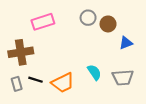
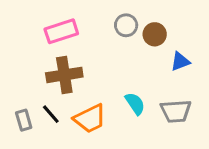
brown cross: (21, 52) -> (64, 75), moved
black line: (36, 80) -> (51, 114), turned 32

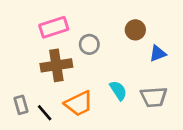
gray circle: (126, 25) -> (89, 44), moved
black line: (51, 114) -> (45, 113), moved

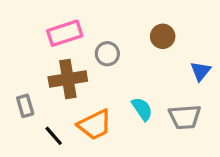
blue triangle: (158, 54) -> (201, 71), moved, turned -30
gray rectangle: (21, 105) -> (25, 106), moved

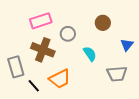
brown cross: (68, 79) -> (43, 50), turned 30
gray rectangle: (25, 106) -> (16, 67), size x1.5
cyan semicircle: (142, 109) -> (90, 54), moved

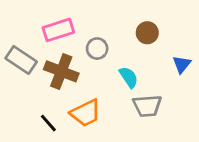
gray rectangle: (16, 67) -> (21, 60), moved, turned -40
gray trapezoid: (117, 74) -> (147, 106), moved

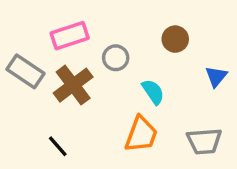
brown cross: (61, 71) -> (73, 85), turned 32
gray trapezoid: (147, 106) -> (204, 141), moved
orange trapezoid: (86, 113) -> (141, 134), moved, turned -44

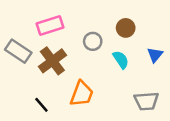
gray circle: (116, 58) -> (93, 41), moved
cyan semicircle: (153, 92) -> (121, 60), moved
orange trapezoid: (141, 134) -> (82, 94), moved

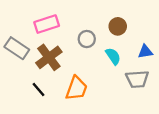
blue triangle: (155, 55) -> (145, 52), turned 42
gray trapezoid: (146, 101) -> (137, 79), moved
black line: (41, 105) -> (39, 89), moved

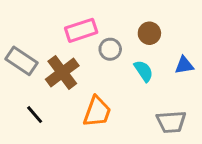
pink rectangle: (47, 24) -> (81, 30), moved
gray trapezoid: (137, 79) -> (171, 122), moved
black line: (39, 89) -> (35, 115), moved

